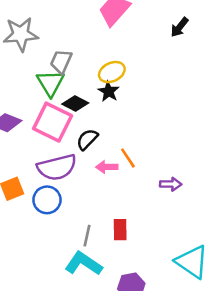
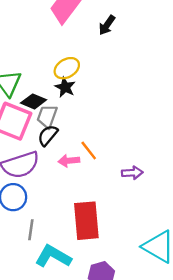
black arrow: (179, 27) -> (107, 25), moved
gray trapezoid: (61, 61) -> (47, 116), moved
red rectangle: (120, 230) -> (86, 221), size x1.8
gray line: (87, 236) -> (31, 230), moved

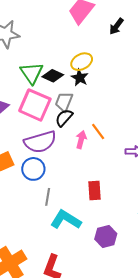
black diamond: (34, 101) -> (53, 76), moved
pink arrow: (69, 161) -> (81, 140), turned 108
red rectangle: (86, 221) -> (95, 191), size x0.6

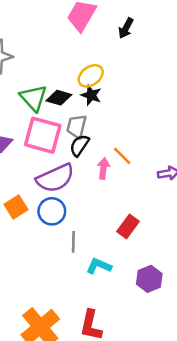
red rectangle: (95, 191) -> (128, 226), turned 48
cyan L-shape: (66, 220) -> (99, 266), size x0.7

